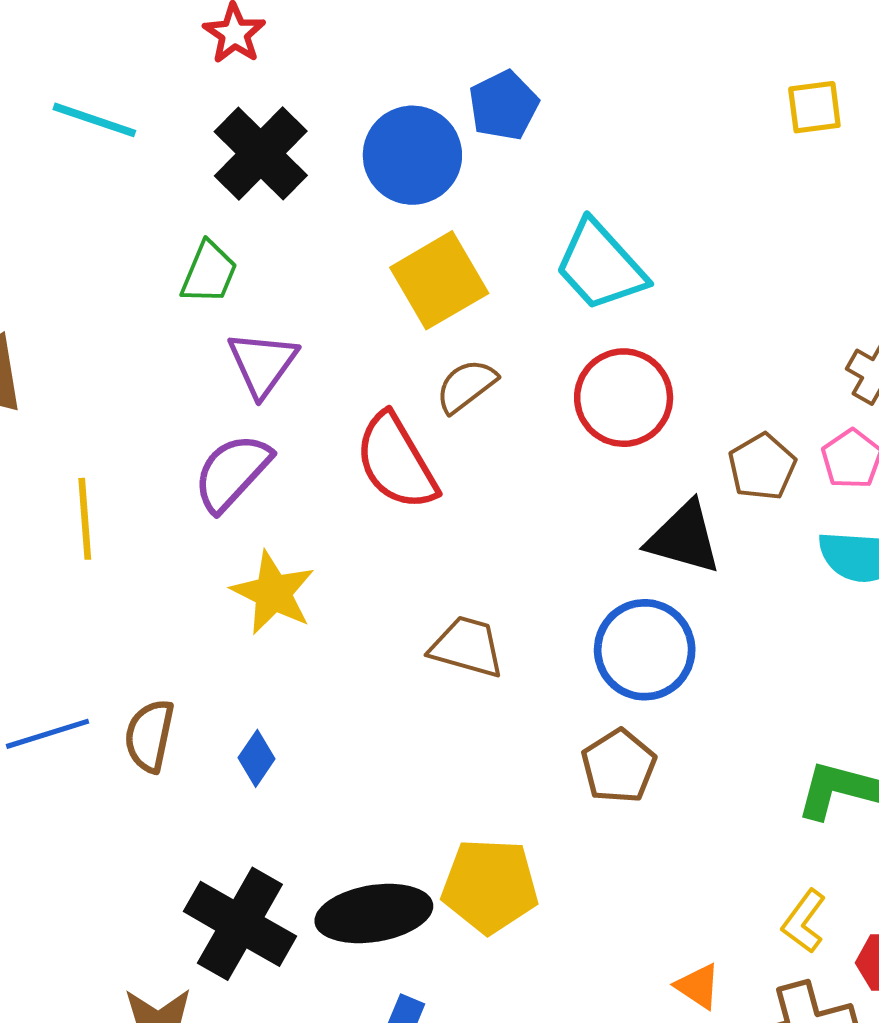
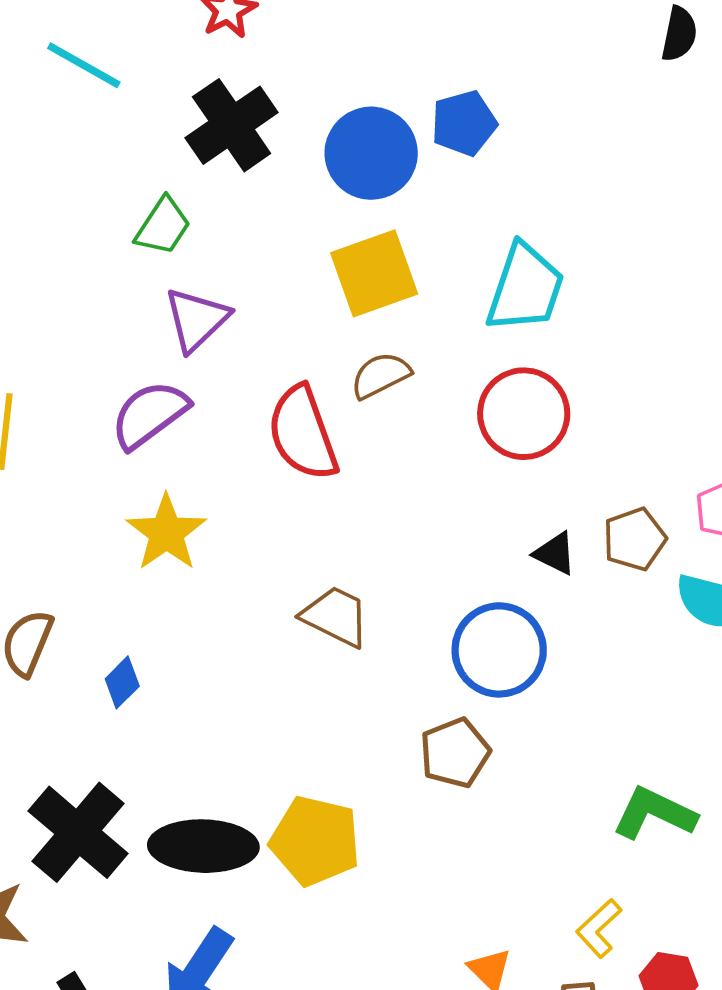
cyan trapezoid: (600, 266) -> (525, 288), turned -130
brown pentagon: (762, 467) -> (635, 539), moved
black triangle: (684, 538) -> (555, 554), size x0.6

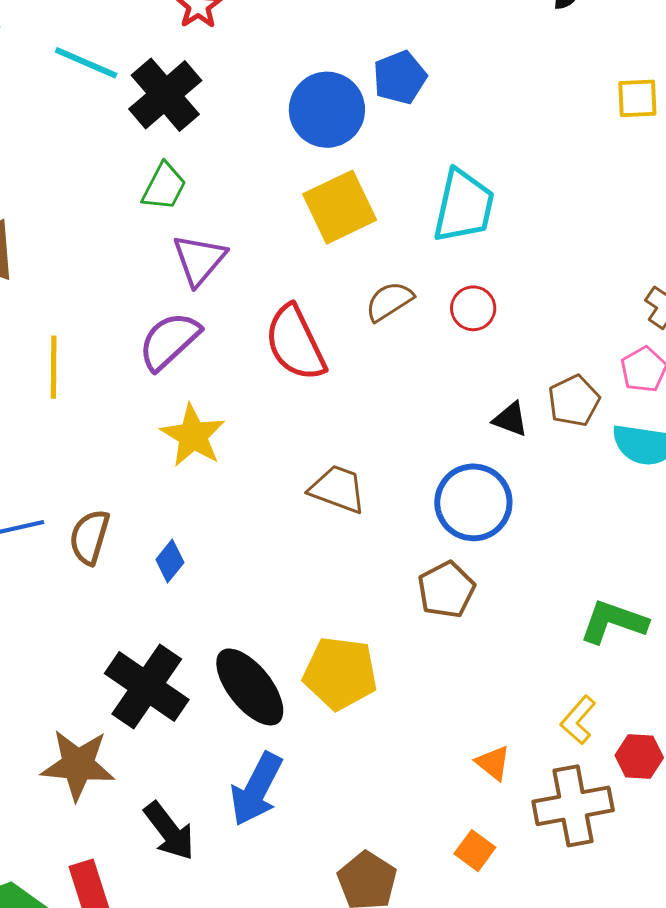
black cross: (232, 125) -> (165, 95), moved
brown semicircle: (381, 375) -> (389, 301), moved
red circle: (524, 414) -> (473, 308), size x0.6
black ellipse: (203, 846) -> (250, 687), turned 56

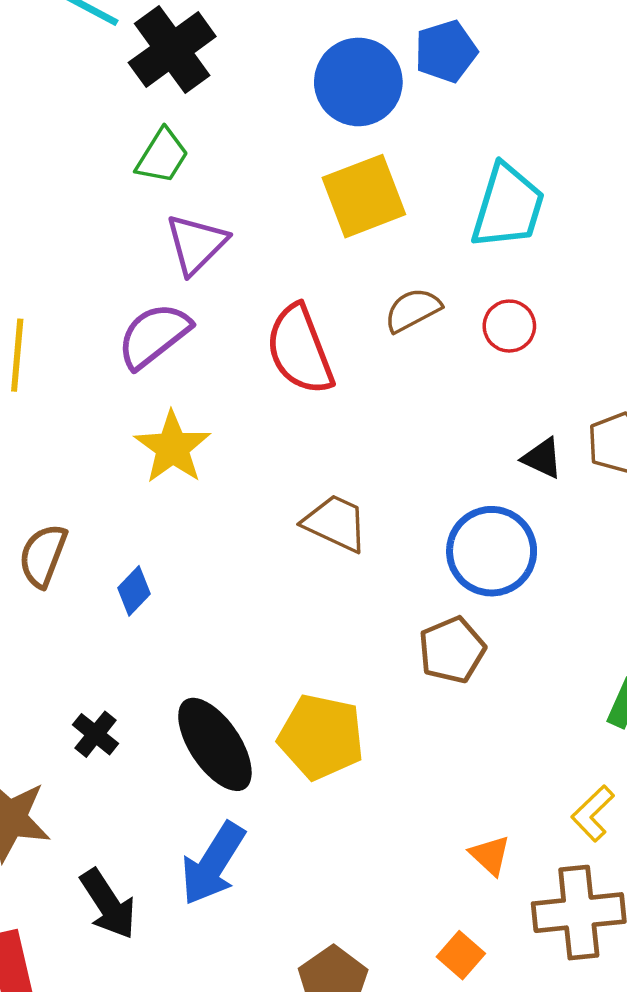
black cross: (147, 686) -> (96, 734), size x0.5

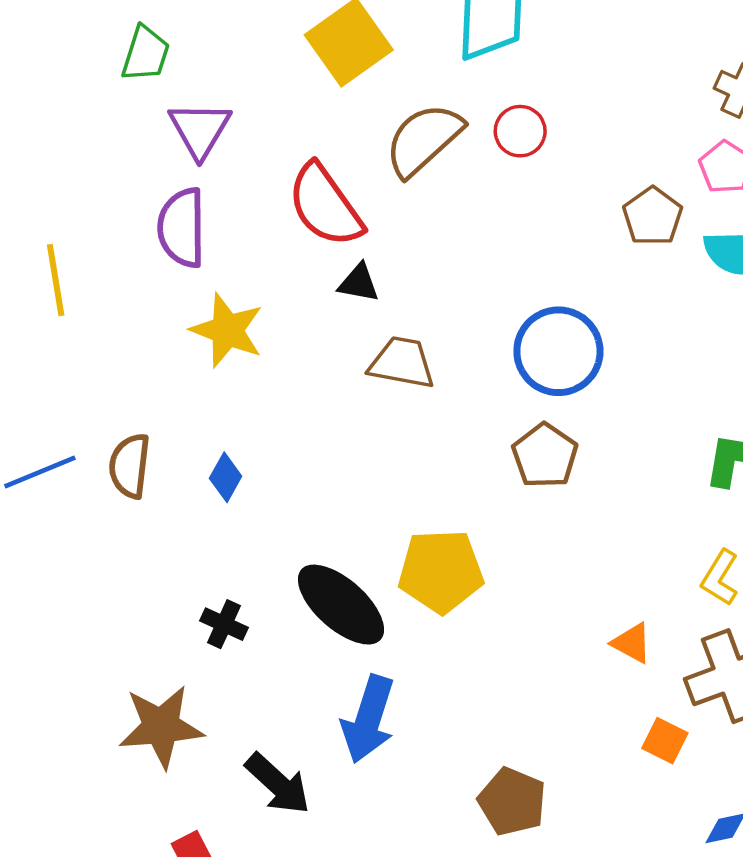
brown semicircle: (413, 310) -> (424, 140), size x1.5
purple semicircle: (154, 335) -> (182, 228), turned -38
black triangle: (542, 458) -> (359, 283), moved
orange square: (461, 955) -> (665, 741), moved

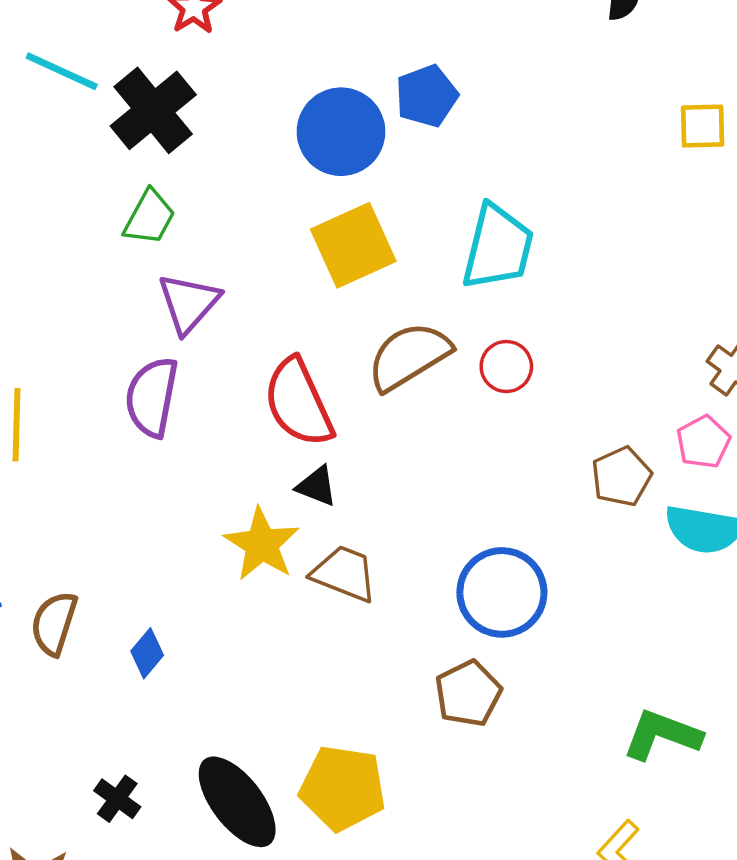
yellow star: (227, 330) -> (262, 544), moved

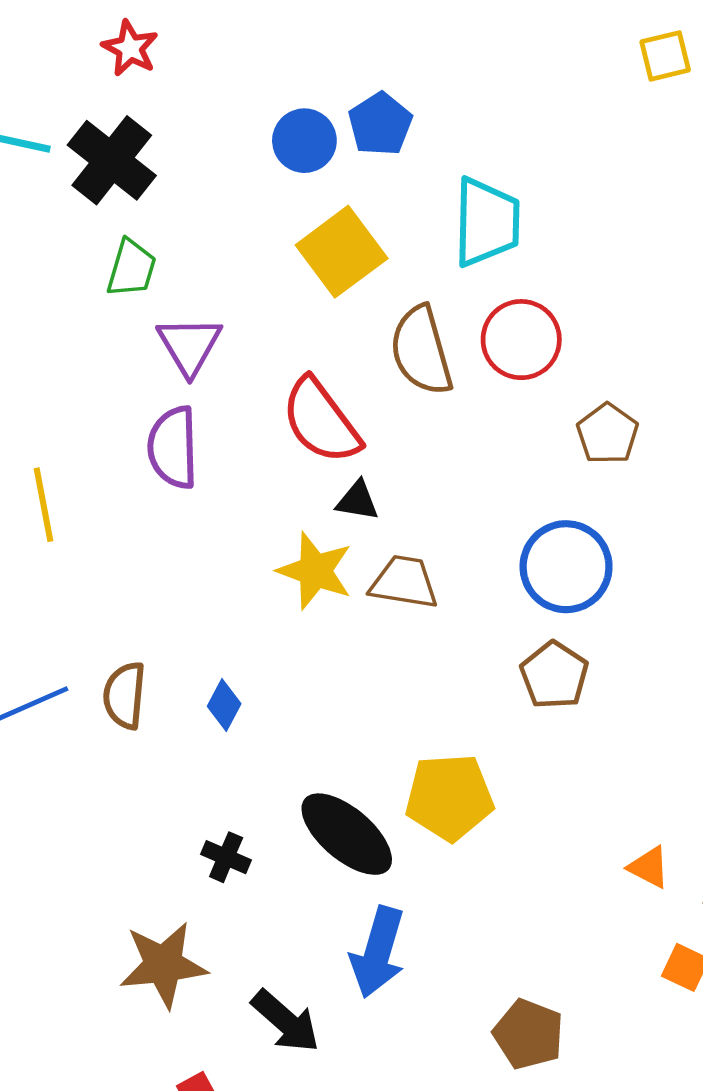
blue pentagon: (427, 96) -> (380, 124), moved
blue circle: (341, 132) -> (304, 141), size x0.7
brown semicircle: (409, 356) -> (421, 351), turned -62
red circle: (506, 367) -> (521, 340), size x1.5
brown pentagon: (621, 477) -> (607, 434), moved

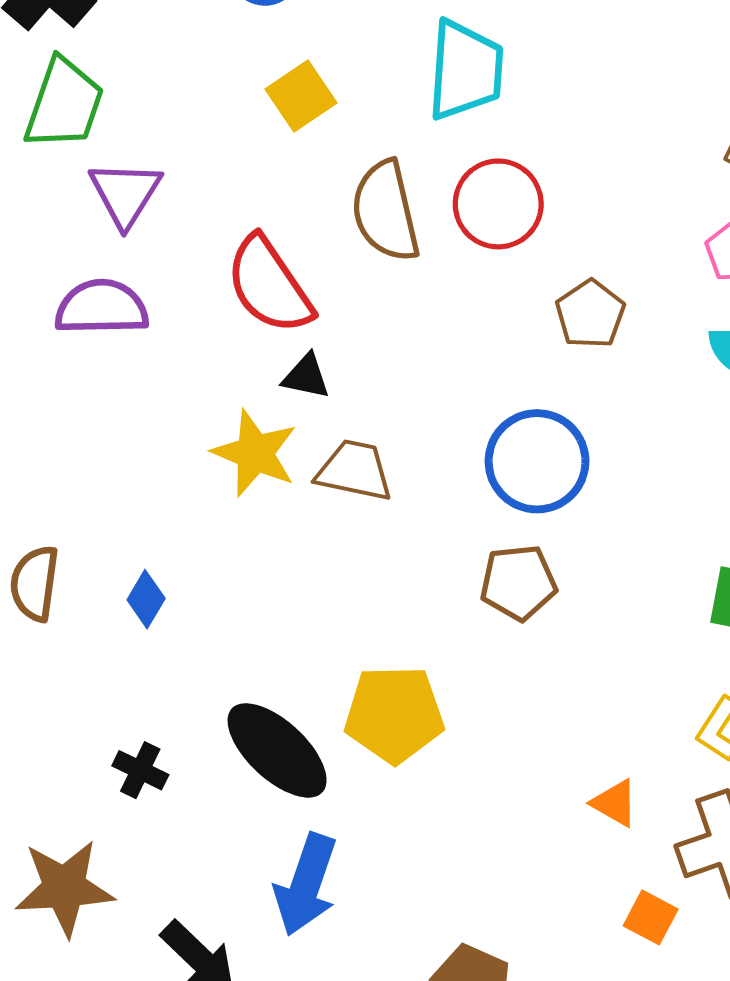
yellow square: (342, 252) -> (301, 96), size x0.7
green trapezoid: (131, 268) -> (64, 104), size x1.4
purple semicircle: (173, 448) -> (102, 307), turned 88
brown pentagon: (554, 675) -> (518, 583), turned 30

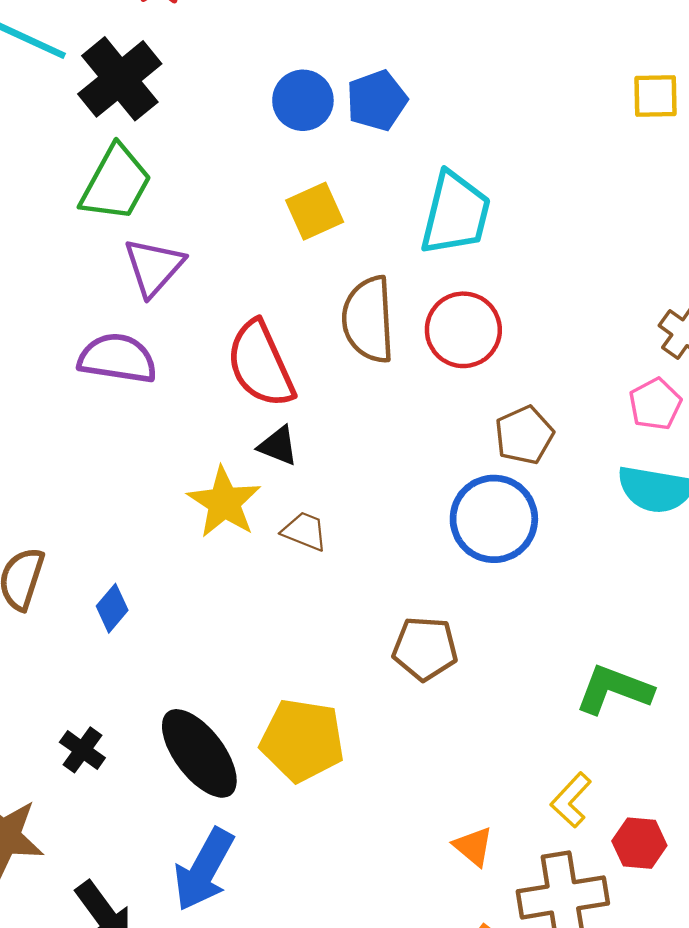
blue circle: (537, 461) -> (494, 519), moved
brown trapezoid: (354, 471) -> (305, 531), size x0.7

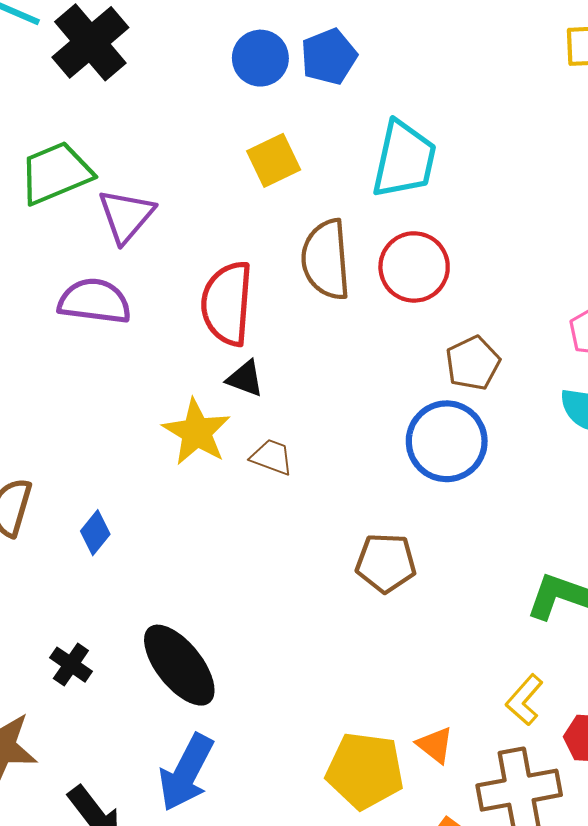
green trapezoid: (116, 183) -> (56, 173), moved, turned -140
red semicircle: (260, 364) -> (227, 303), turned 30
yellow pentagon: (302, 740) -> (365, 771), moved

